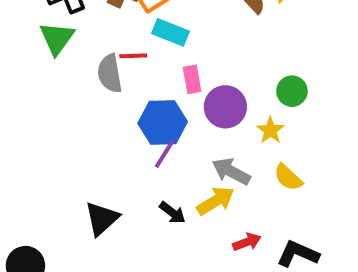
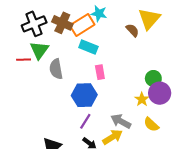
green triangle: (57, 38) -> (39, 50), moved
red line: (133, 56) -> (24, 60), moved
purple circle: (225, 107) -> (160, 93), moved
purple line: (165, 154) -> (85, 121), moved

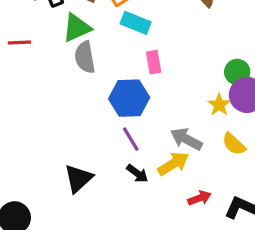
green triangle: (39, 50) -> (77, 28), moved, turned 30
red line: (24, 60) -> (19, 42), moved
purple line: (85, 121) -> (131, 139), turned -63

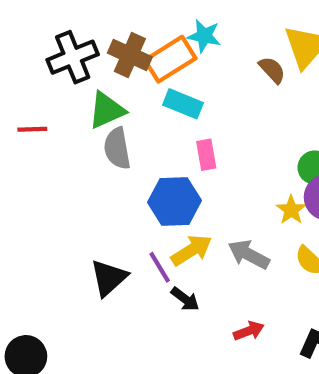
purple line: (131, 139) -> (160, 267), moved
yellow arrow: (173, 164) -> (191, 250), moved
black triangle: (78, 178) -> (109, 278), moved
red arrow: (199, 198) -> (249, 331), moved

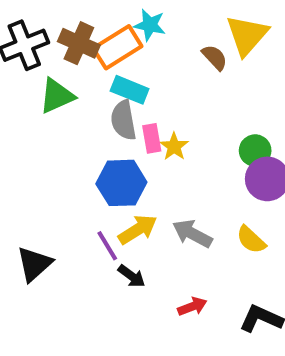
gray semicircle: (117, 148) -> (123, 120), moved
yellow star: (291, 210) -> (174, 147), moved
black triangle: (109, 278) -> (34, 264), moved

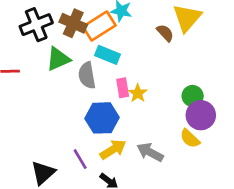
gray semicircle: (123, 120) -> (87, 75), moved
yellow semicircle: (251, 240) -> (190, 139), moved
purple line: (107, 246) -> (80, 159), moved

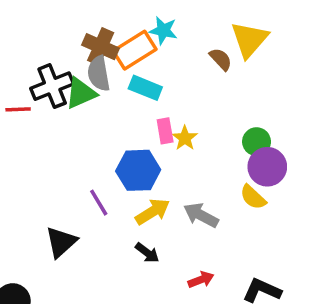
black cross: (36, 25) -> (52, 86), moved
gray semicircle: (87, 75) -> (99, 74), moved
purple line: (80, 159) -> (99, 203), moved

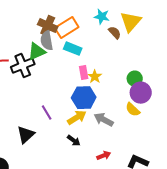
cyan star: (163, 30) -> (102, 17), moved
black cross: (52, 86) -> (23, 66), moved
blue hexagon: (138, 170) -> (84, 98), moved

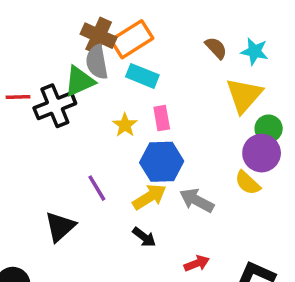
cyan star: (102, 17) -> (255, 51), moved
yellow triangle: (131, 22) -> (244, 95), moved
yellow star: (95, 77) -> (125, 125), moved
green circle: (135, 79) -> (269, 129), moved

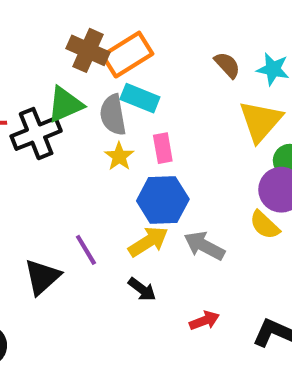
gray semicircle: (97, 62) -> (113, 115), moved
purple line: (97, 188) -> (86, 250), moved

